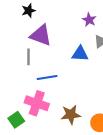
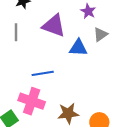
purple triangle: (41, 35) -> (54, 26), moved
gray line: (28, 57) -> (16, 32), moved

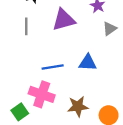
purple triangle: (54, 26) -> (64, 20), turned -35
blue triangle: (78, 48) -> (88, 63), moved

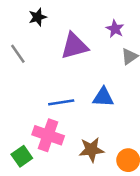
gray line: (26, 26) -> (18, 54), moved, turned -35

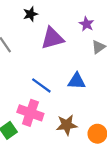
black star: (38, 17) -> (30, 14), moved
blue line: (61, 102) -> (41, 85), turned 45

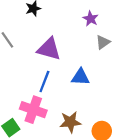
purple triangle: (52, 38) -> (49, 49), moved, turned 30
blue line: (41, 85) -> (44, 82), turned 75

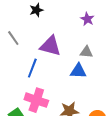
gray triangle: (103, 42) -> (86, 52), moved, turned 40
blue line: (44, 82) -> (32, 68), moved

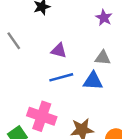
purple triangle: (50, 46) -> (59, 51), size x0.6
blue line: (32, 68) -> (61, 77), moved, turned 54

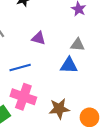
blue line: (61, 77) -> (20, 67), moved

